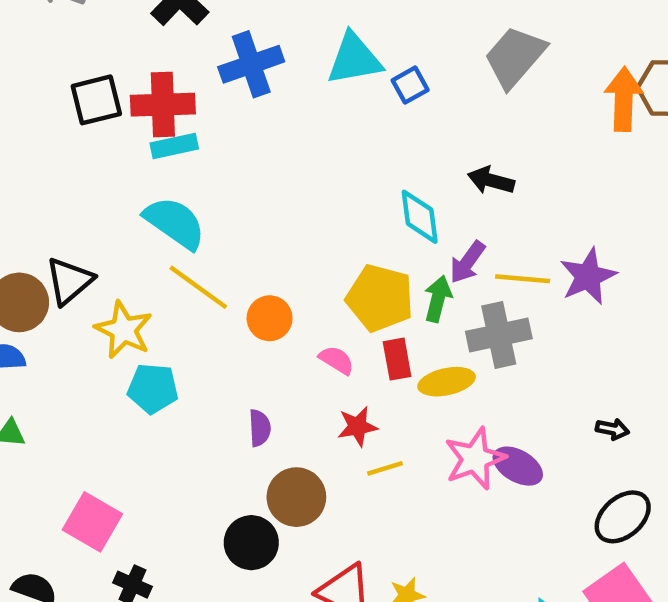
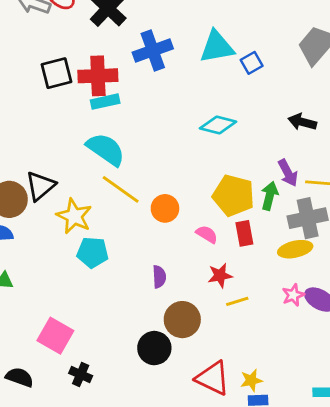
cyan diamond: (420, 217) -> (218, 125), moved, turned -68
purple arrow: (467, 262) -> (288, 173), turned -64
yellow ellipse: (447, 382) -> (295, 249), moved
pink star: (475, 459) -> (293, 295), size x0.6

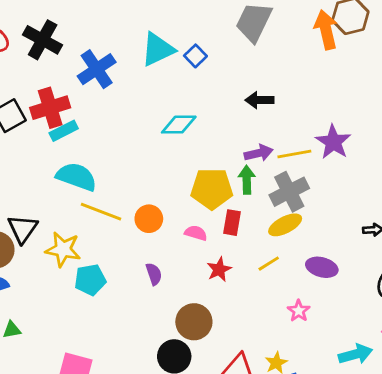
purple arrow: (288, 173) -> (259, 153), turned -60
red rectangle: (244, 233) -> (232, 223), turned 35
purple semicircle: (159, 277) -> (154, 274), moved
pink star: (293, 295) -> (299, 311), moved
yellow line: (237, 301) -> (269, 264), moved

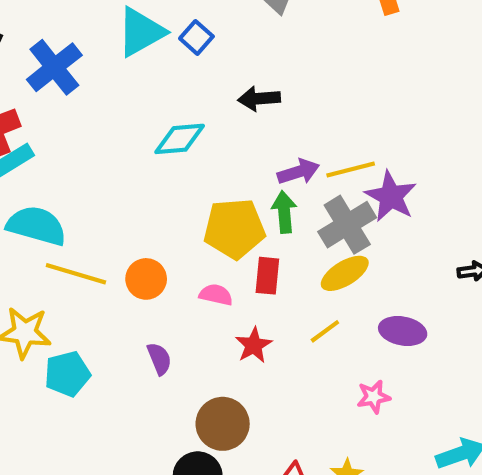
black arrow: (259, 100) -> (259, 99), moved
purple star: (333, 142) -> (391, 196), moved
pink star: (299, 311) -> (374, 397), turned 30

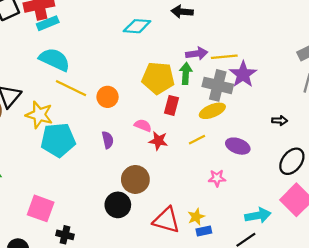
gray cross: (347, 225) -> (218, 85), turned 36
pink semicircle: (216, 295) -> (143, 125), moved
red star: (254, 345) -> (158, 141), turned 30
cyan pentagon: (67, 374) -> (58, 140), size x1.4

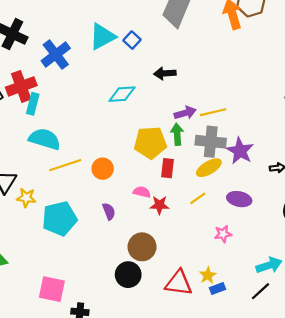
cyan rectangle: (48, 23) -> (33, 104), turned -45
purple star: (243, 74) -> (240, 151), moved
yellow line: (71, 88) -> (65, 165), turned -36
yellow star: (39, 115) -> (26, 198), moved, size x0.7

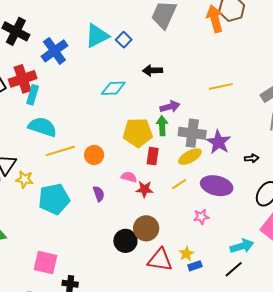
yellow line: (213, 112) -> (221, 86), moved
purple ellipse: (239, 199) -> (217, 186), size x1.4
brown circle: (142, 247) -> (146, 228), moved
black circle: (128, 275) -> (125, 241), moved

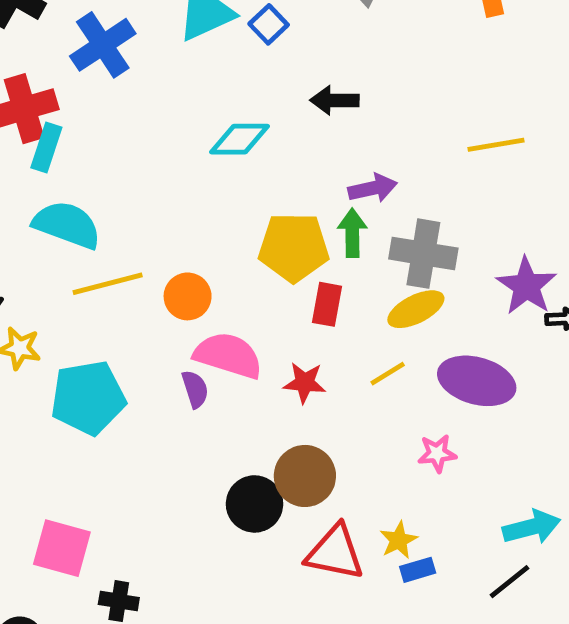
purple star: (218, 142) -> (526, 286), moved
pink semicircle: (129, 177) -> (228, 355), moved, size x1.8

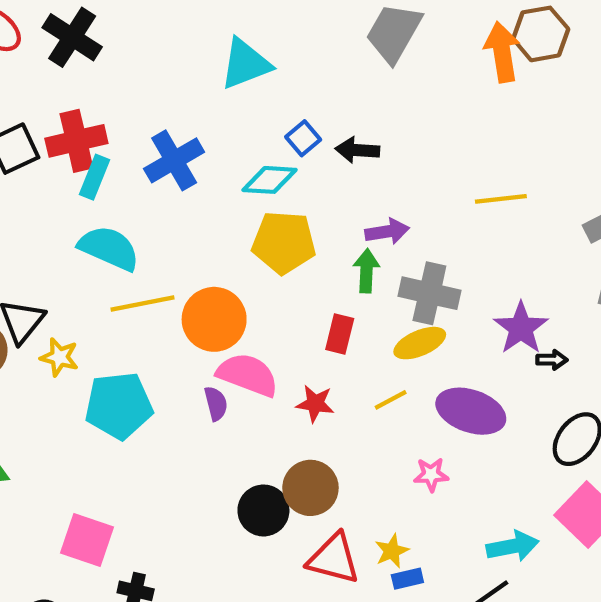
blue square: (269, 24) -> (303, 138), moved
blue cross: (103, 45) -> (174, 160), moved
yellow pentagon: (294, 247) -> (284, 242), moved
orange circle: (188, 296) -> (214, 319), size x1.5

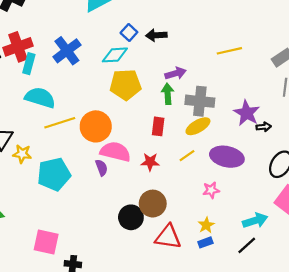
yellow star: (392, 551) -> (206, 225), moved

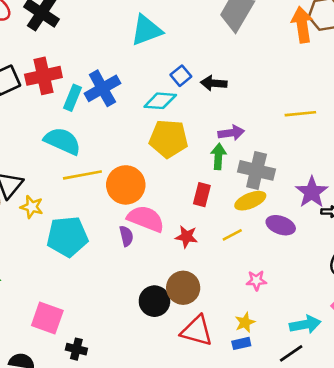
cyan rectangle: (29, 64) -> (72, 98), moved
purple ellipse: (227, 157) -> (281, 225), moved, size x0.7

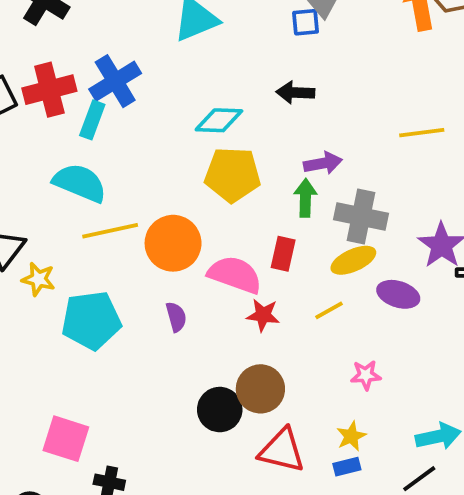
blue square: (181, 76) -> (306, 22), moved, turned 36
blue cross: (102, 88) -> (115, 81), moved
pink semicircle: (146, 219) -> (235, 275), moved

